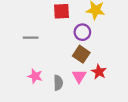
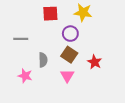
red star: (99, 72) -> (95, 62), moved
gray semicircle: (58, 83) -> (43, 60), moved

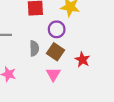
gray semicircle: (43, 60) -> (34, 48), moved

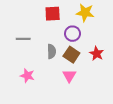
red star: (82, 60) -> (97, 54), moved

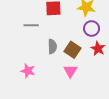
purple circle: (73, 34) -> (92, 28), moved
gray line: (23, 39) -> (31, 25), moved

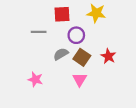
purple circle: (92, 28) -> (76, 35), moved
gray semicircle: (52, 47) -> (61, 54), turned -120

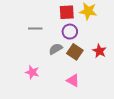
red square: (62, 14) -> (67, 12), moved
pink triangle: (80, 79) -> (73, 80), moved, turned -32

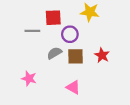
red square: (67, 12) -> (53, 18), moved
brown square: (75, 52) -> (75, 56), turned -35

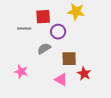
red star: (102, 55) -> (84, 74), moved
brown square: (75, 56) -> (69, 59), moved

